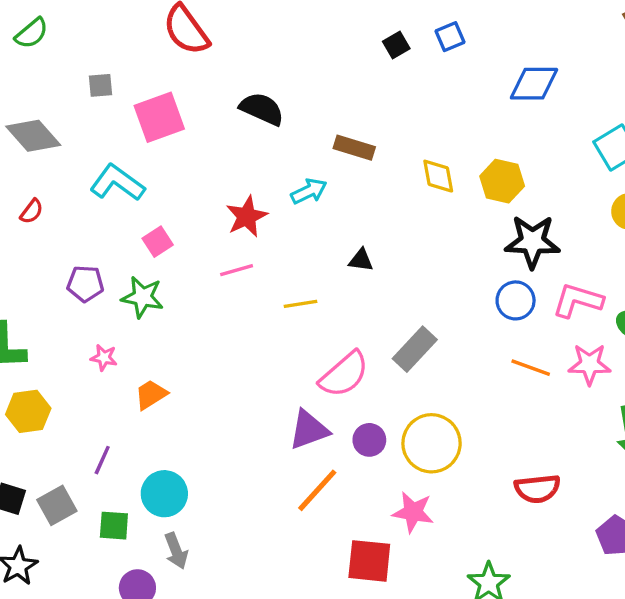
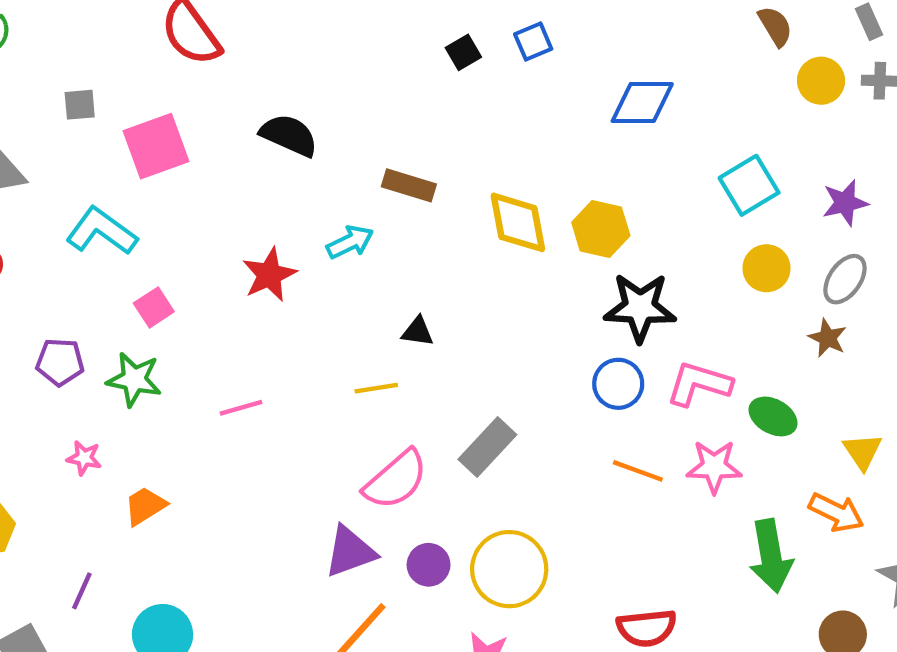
yellow diamond: (438, 176) -> (518, 222), size x1.4
pink line: (237, 270) -> (241, 408), moved
yellow line: (300, 304) -> (376, 388), moved

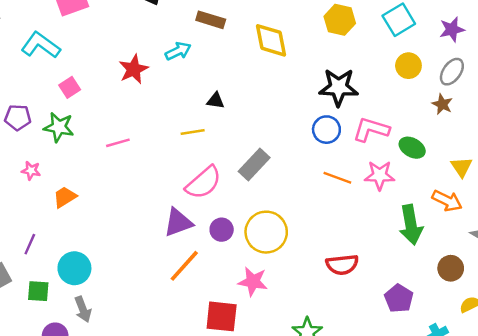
yellow hexagon: (601, 229) -> (340, 20), moved

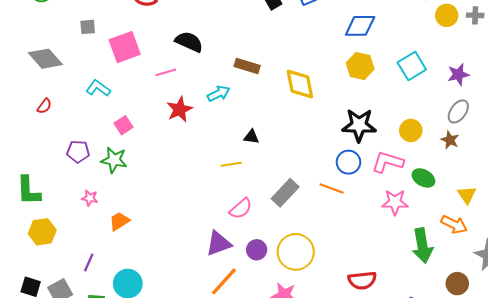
cyan L-shape: (41, 45) -> (98, 88), size x0.7
yellow circle: (408, 66) -> (411, 130), moved
pink line: (118, 143) -> (166, 72), moved
orange line: (337, 178) -> (332, 189), moved
pink semicircle: (203, 183) -> (241, 209), size x0.7

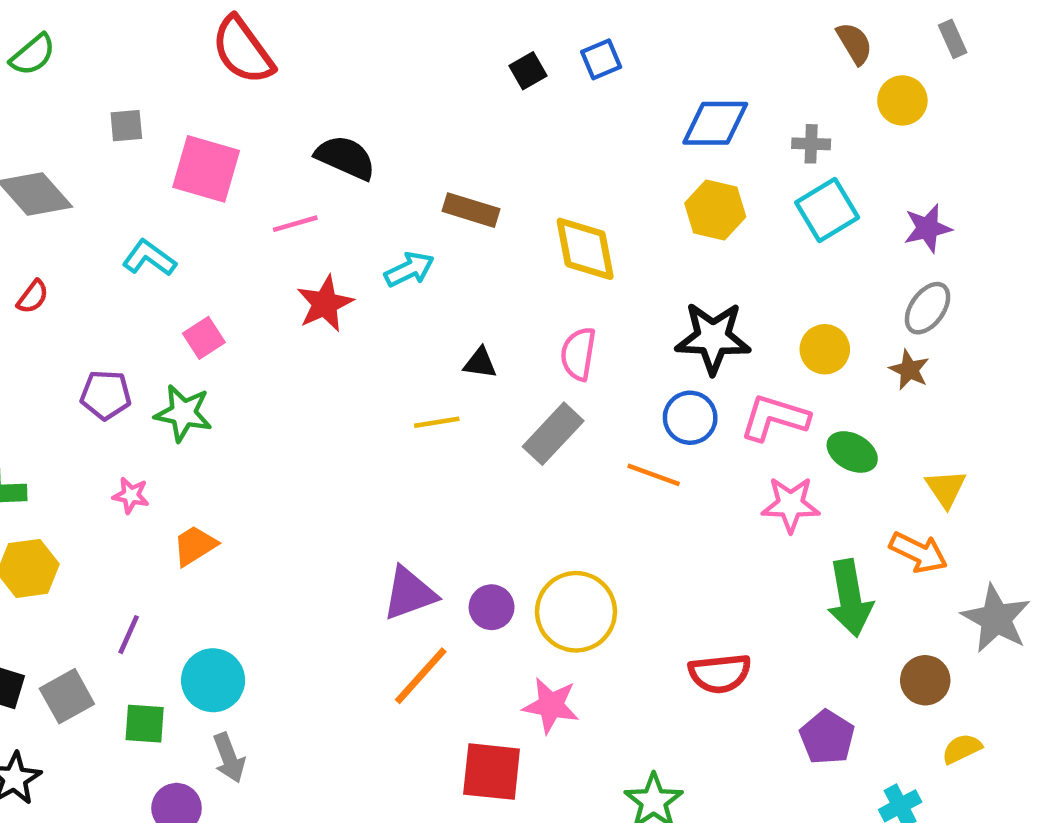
gray cross: (475, 15) -> (811, 144), moved
pink square: (125, 47) -> (206, 169), turned 36
gray rectangle: (285, 193) -> (553, 434), moved
pink semicircle: (241, 209) -> (578, 354), moved, turned 140

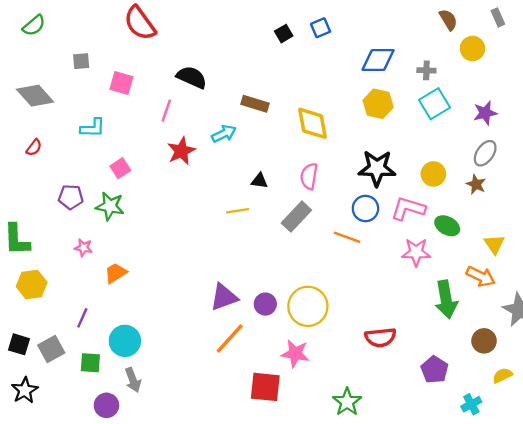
pink square: (206, 169) -> (121, 83), size x0.7
pink line: (295, 224) -> (166, 111), turned -55
cyan L-shape: (149, 258) -> (93, 128), turned 145

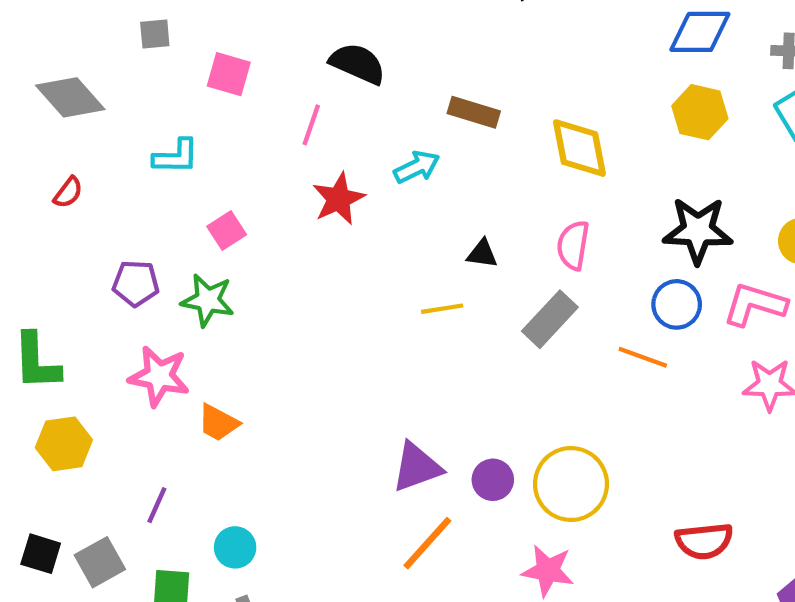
pink star: (83, 248) -> (159, 376), size x1.8
orange trapezoid: (116, 273) -> (218, 423), turned -120
cyan circle: (125, 341) -> (235, 547), size x0.7

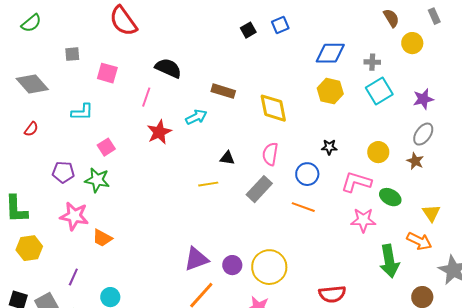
black star: (698, 230) -> (329, 147), size x0.5
blue circle: (677, 304) -> (307, 174), moved

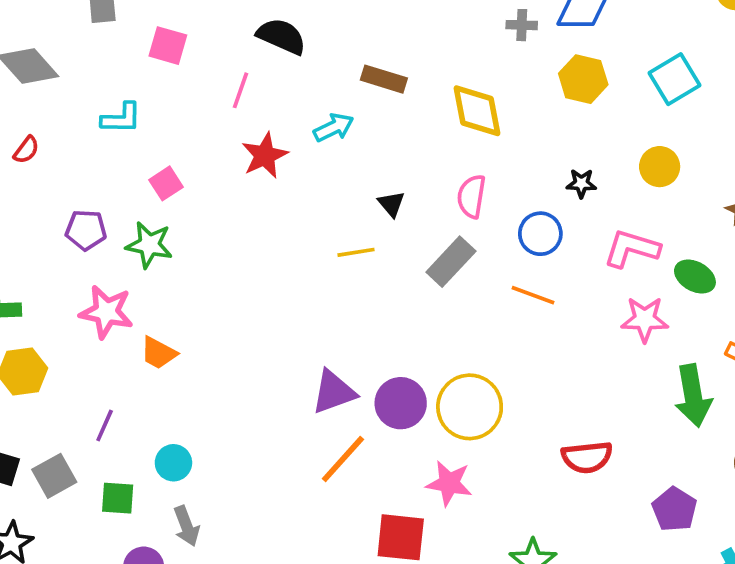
gray cross: (372, 62) -> (522, 25), moved
yellow circle: (378, 152) -> (660, 167), moved
black triangle: (227, 158) -> (391, 204), turned 42
purple circle: (232, 265) -> (401, 403), size x1.4

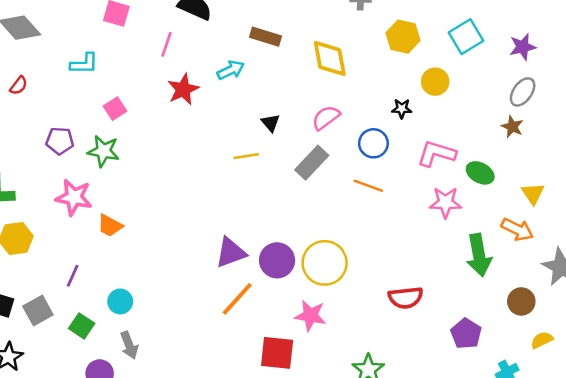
yellow circle: (660, 167) -> (435, 82), moved
pink semicircle: (471, 196) -> (326, 118), turned 44
green square: (118, 498) -> (82, 326), turned 30

